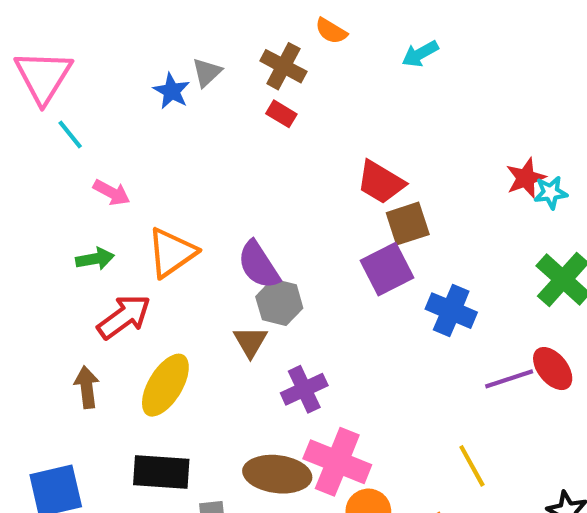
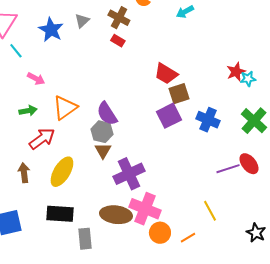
blue star: (172, 91) -> (51, 30), moved, size x1.4
gray hexagon: (279, 302) -> (102, 132), moved
blue cross: (451, 311) -> (208, 120), moved
purple cross: (304, 389) -> (129, 174), size x1.4

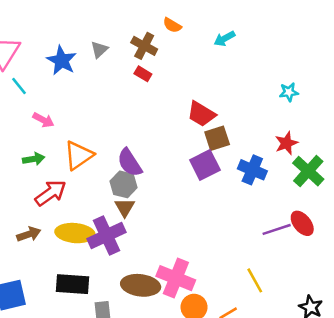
red star: (236, 72) -> (286, 143), moved
cyan star: (248, 79) -> (289, 92), moved
yellow ellipse: (62, 172) -> (75, 233), turned 64
brown arrow: (24, 173) -> (29, 234), turned 78
purple cross: (129, 174) -> (107, 235), moved

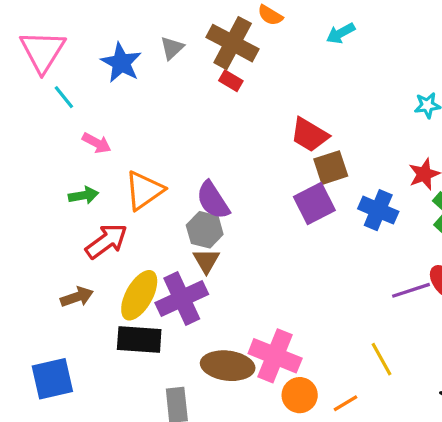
brown cross: (144, 46) -> (233, 43), size x1.4
yellow ellipse: (75, 233) -> (139, 295), turned -66
black rectangle: (72, 284) -> (139, 339), moved

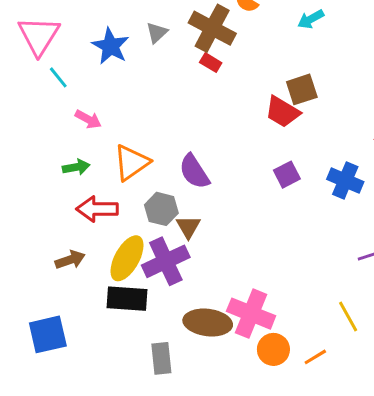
brown square: (331, 168) -> (302, 89), moved
purple square: (314, 204) -> (287, 175), size x0.7
gray hexagon: (205, 230) -> (161, 209), moved
red arrow: (106, 241) -> (97, 209), turned -144

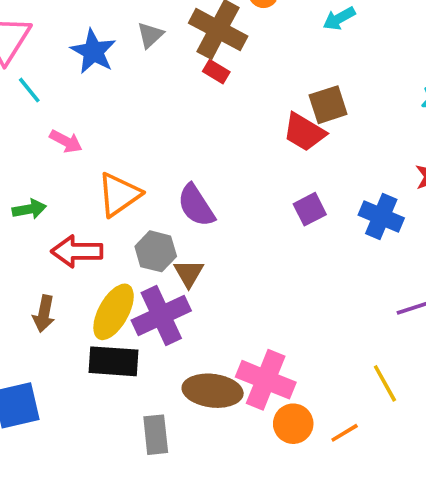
green arrow: (76, 167) -> (29, 209), moved
brown arrow: (70, 260) -> (44, 314), turned 120

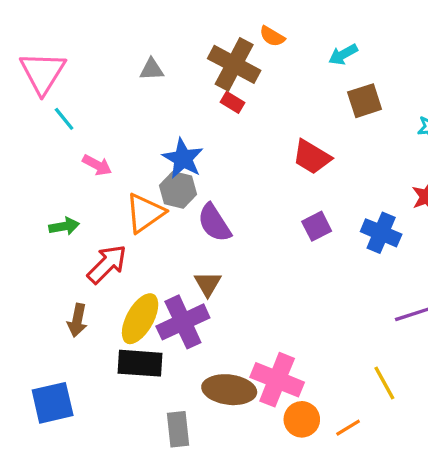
gray triangle: (150, 35) -> (152, 69), moved, turned 40
blue star: (93, 52) -> (183, 159), moved
brown square: (328, 105) -> (365, 101), moved
red arrow: (77, 251) -> (107, 264), turned 135
gray hexagon: (156, 251) -> (178, 190), moved

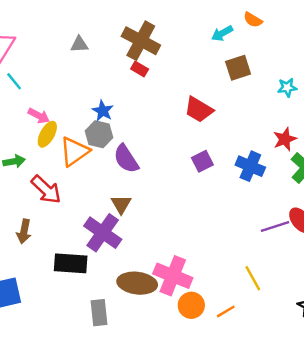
orange semicircle: (272, 36) -> (253, 20), moved
blue star: (183, 159) -> (103, 111), size x0.7
red arrow: (107, 264) -> (46, 190), turned 88
yellow ellipse: (140, 319) -> (47, 134), moved, size x0.7
purple cross: (183, 322) -> (103, 233), turned -30

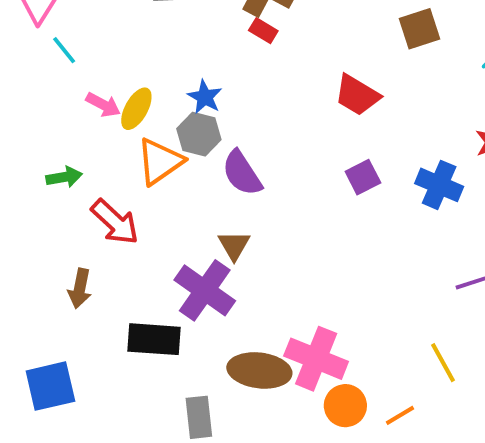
yellow ellipse: (47, 134) -> (136, 109), moved

